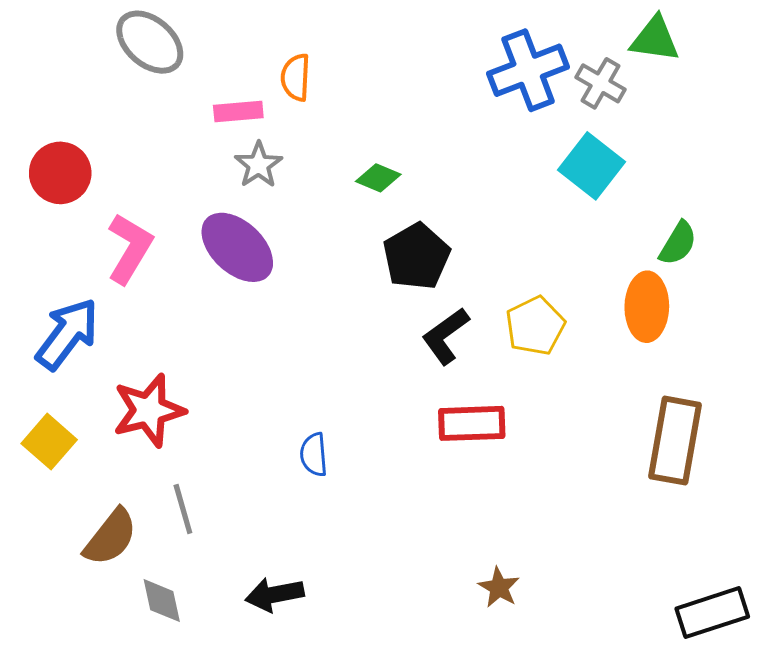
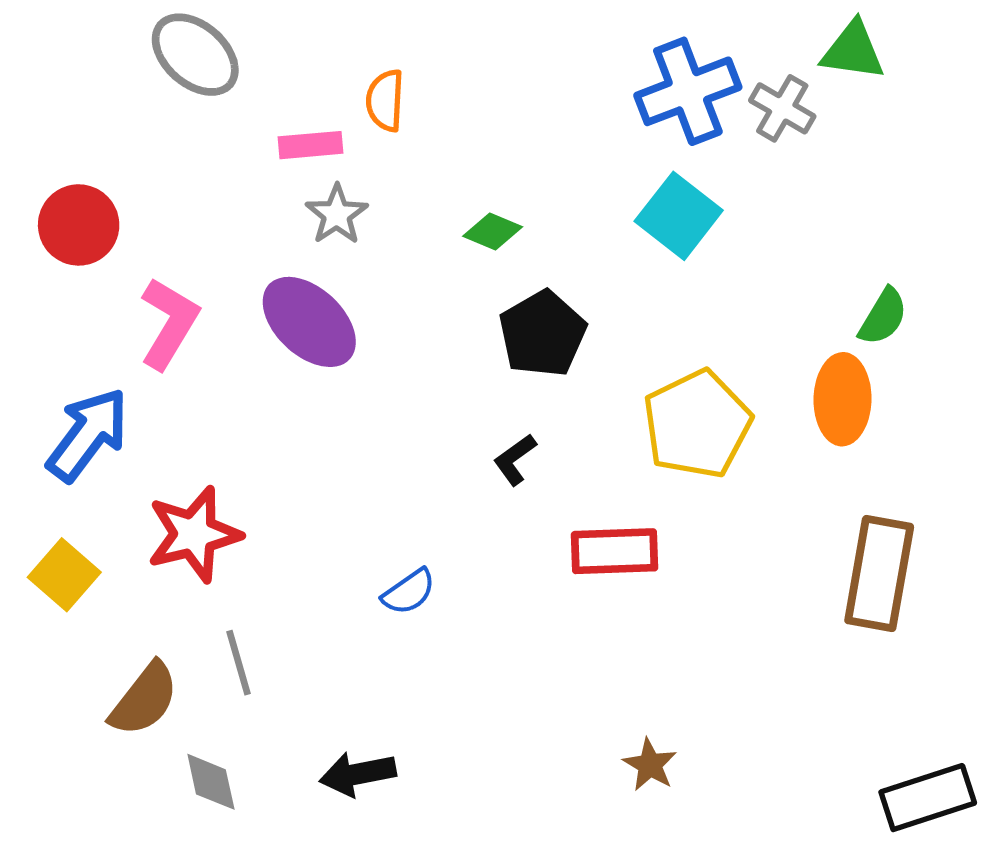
cyan square: (591, 166) -> (679, 216), moved
yellow pentagon: (535, 326) -> (697, 424), size x1.4
black L-shape: (446, 336) -> (515, 460), moved, size x0.7
blue semicircle: (314, 455) -> (409, 592), turned -120

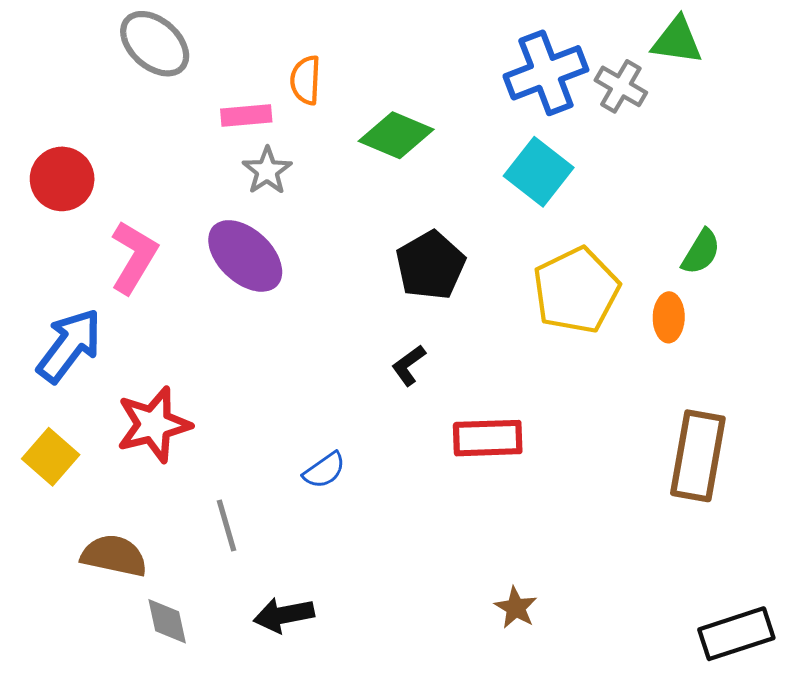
green diamond: (493, 232) -> (396, 135), moved, size x1.6
orange ellipse: (843, 399) -> (669, 317), size x0.7
yellow pentagon: (697, 424) -> (576, 290), moved
gray line: (238, 663) -> (226, 526), moved
brown semicircle: (144, 699) -> (114, 556), turned -116

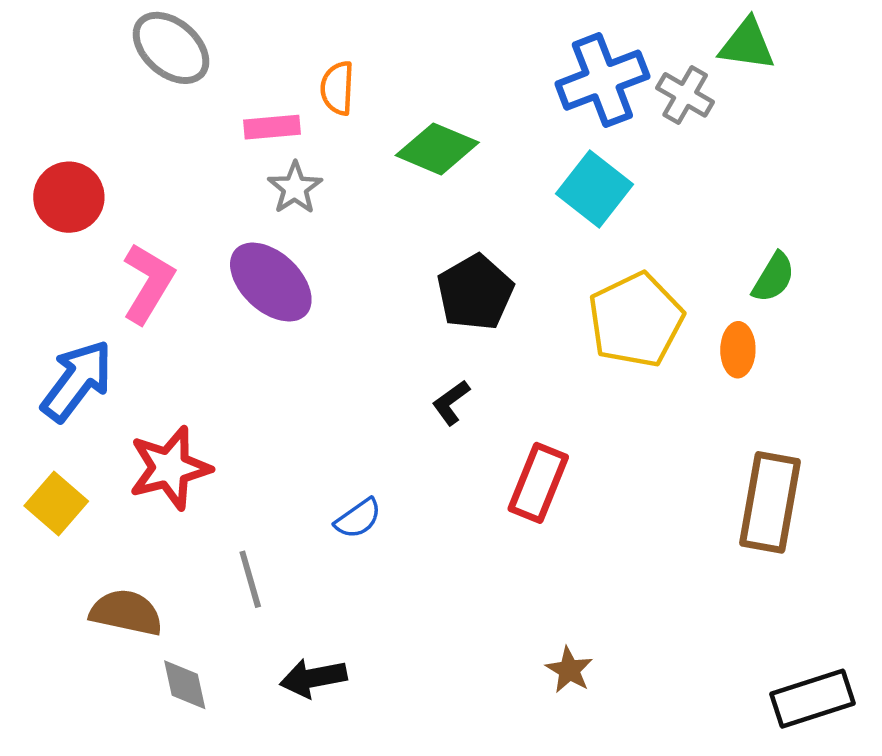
red rectangle: (488, 438) -> (538, 483), turned -66

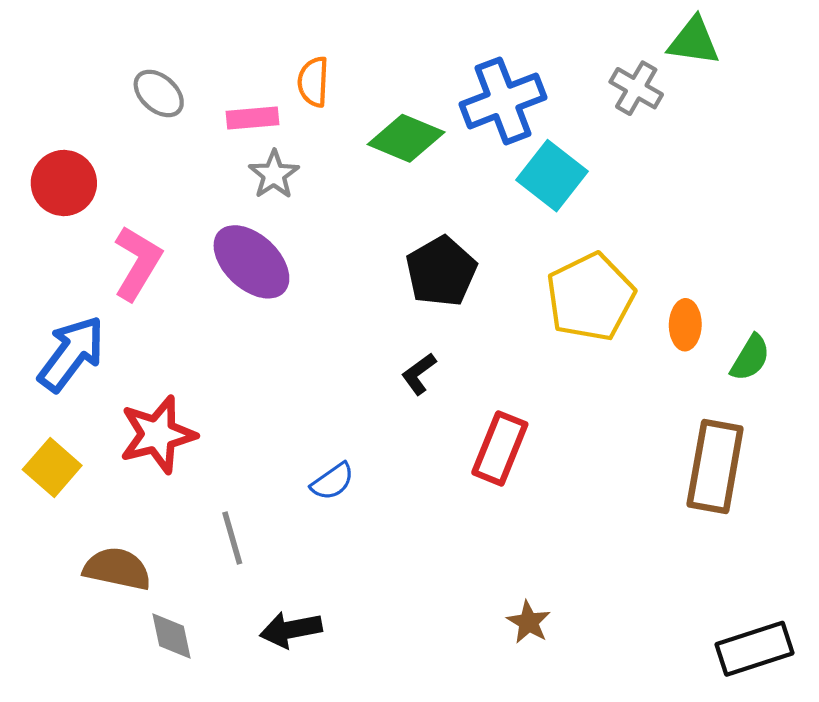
gray ellipse: (171, 48) -> (159, 93), moved, size x0.7
blue cross: (602, 80) -> (503, 101), moved
green semicircle: (773, 277) -> (750, 358), moved

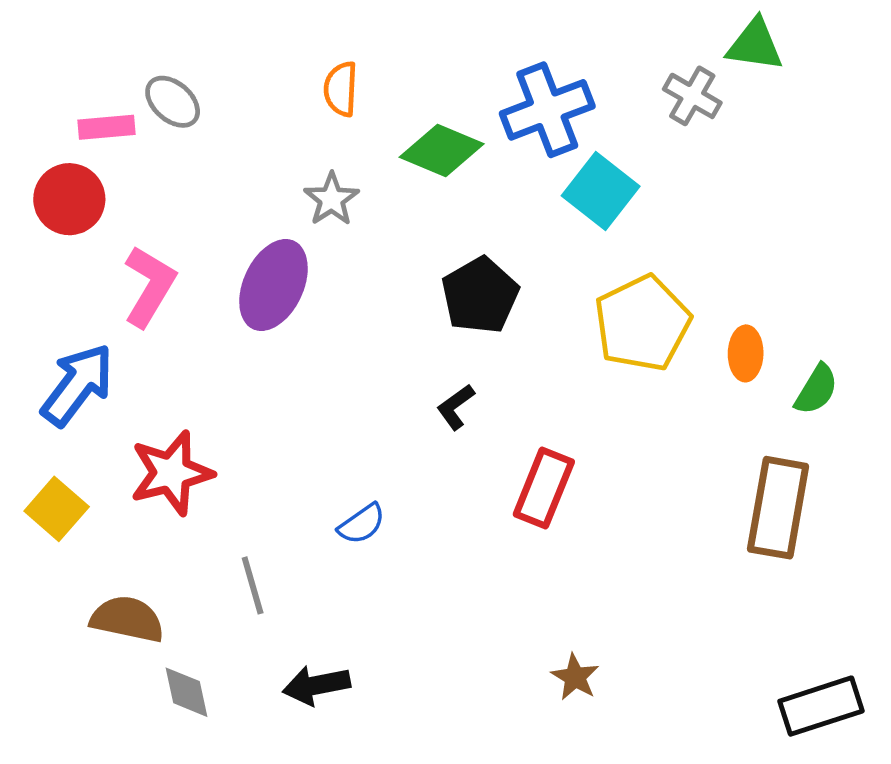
pink rectangle: (253, 118) -> (106, 127), moved
gray star: (274, 174) -> (331, 199), moved
purple ellipse: (251, 262) -> (273, 285), turned 72

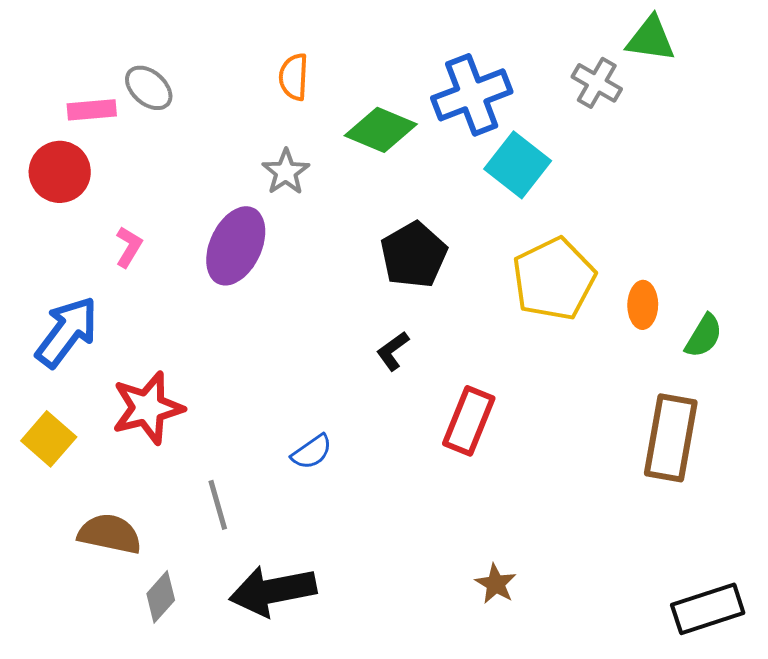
pink L-shape: (149, 286) -> (129, 247), size x0.6
black arrow: (316, 685) -> (273, 591), size x1.5
gray diamond: (186, 692) -> (161, 597), turned 54

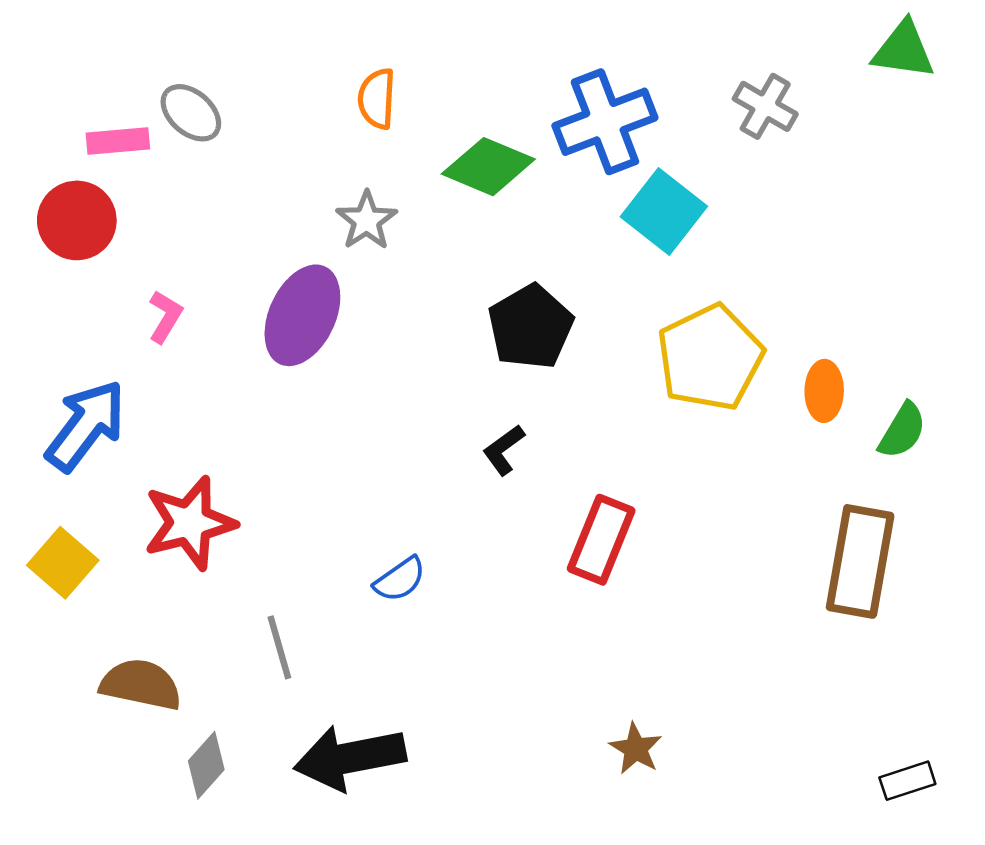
green triangle: (651, 39) -> (904, 50), moved
black rectangle: (708, 609) -> (907, 781), size x0.6

